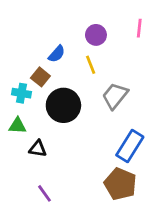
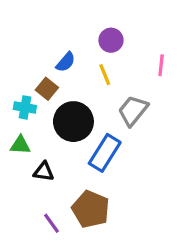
pink line: (139, 28) -> (161, 65), moved
blue rectangle: (130, 146) -> (105, 153), moved
brown pentagon: (120, 184) -> (91, 209), moved

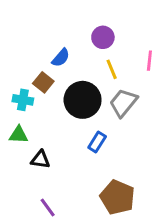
yellow line: (105, 75) -> (112, 69), moved
black circle: (73, 122) -> (83, 100), moved
blue rectangle: (105, 153) -> (97, 142), size x0.6
brown pentagon: (91, 209) -> (117, 197), moved

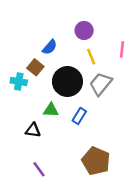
green triangle: (19, 135) -> (51, 110), moved

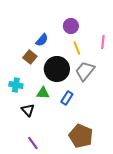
cyan cross: (19, 82) -> (16, 85), moved
black triangle: (33, 130) -> (28, 110), turned 40

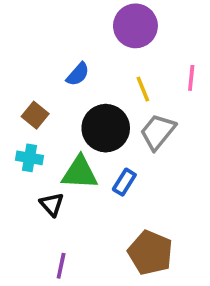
purple circle: (71, 26) -> (135, 26), moved, size x1.5
brown square: (30, 57) -> (35, 115), moved
green triangle: (43, 93) -> (80, 173), size x1.5
purple line: (33, 143) -> (61, 266), turned 48

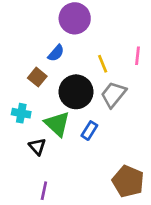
purple circle: (135, 26) -> (75, 18), moved
brown square: (35, 115) -> (37, 77), moved
green triangle: (80, 173) -> (57, 124), turned 40
brown pentagon: (150, 253) -> (128, 181), moved

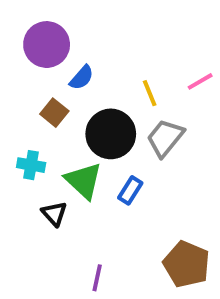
purple circle: (75, 18) -> (47, 45), moved
pink line: (137, 56) -> (200, 81), turned 54
purple line: (44, 191) -> (97, 278), moved

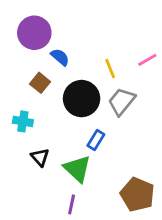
blue semicircle: (82, 78) -> (60, 57), turned -90
green triangle: (84, 181) -> (77, 169), moved

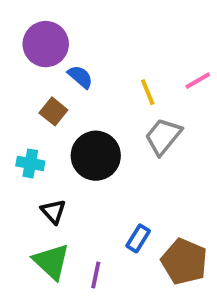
black circle: (82, 99) -> (96, 156), moved
blue rectangle: (96, 140) -> (138, 238), moved
green triangle: (77, 169) -> (51, 262), moved

